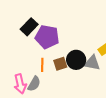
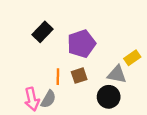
purple pentagon: (47, 37) -> (81, 44), moved, turned -30
black circle: (76, 60) -> (109, 97), moved

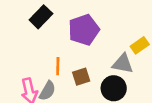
brown square: (79, 76) -> (81, 77), moved

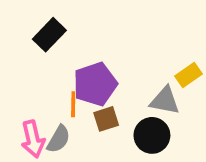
purple pentagon: (84, 30) -> (95, 84), moved

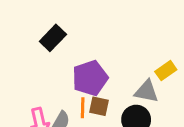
orange line: (73, 104) -> (83, 108), moved
brown square: (106, 119) -> (99, 106), turned 30

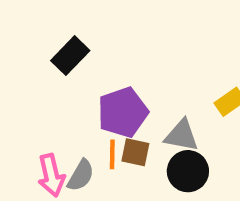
gray triangle: (147, 91) -> (182, 135), moved

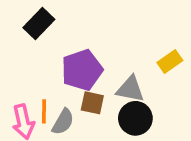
orange line: (112, 154) -> (44, 111), moved
gray semicircle: (81, 175) -> (63, 122), moved

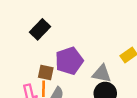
brown square: (92, 103) -> (46, 72), moved

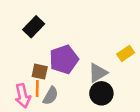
gray triangle: (102, 74) -> (98, 73), turned -42

